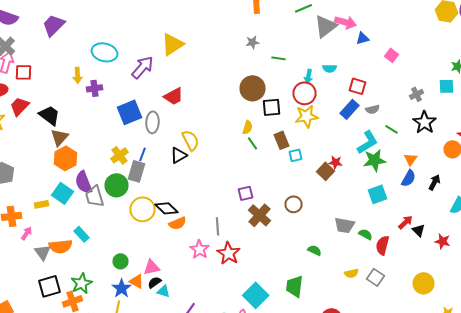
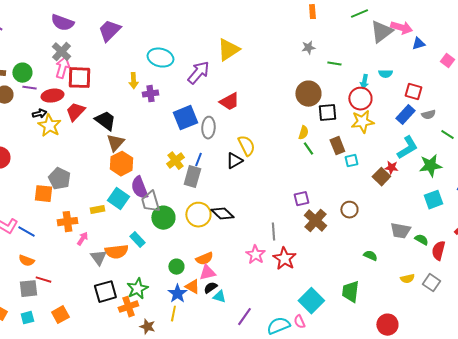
red square: (24, 72) -> (79, 78), size x1.4
cyan L-shape: (368, 142) -> (407, 148), moved
green circle: (116, 185) -> (163, 218), moved
orange semicircle: (178, 223) -> (204, 259), moved

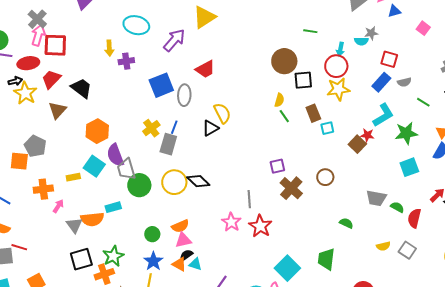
gray star: (308, 48) -> (371, 33), moved
brown triangle: (115, 143) -> (57, 110), moved
cyan rectangle: (137, 240) -> (113, 207), turned -63
orange triangle: (192, 287) -> (179, 264), moved

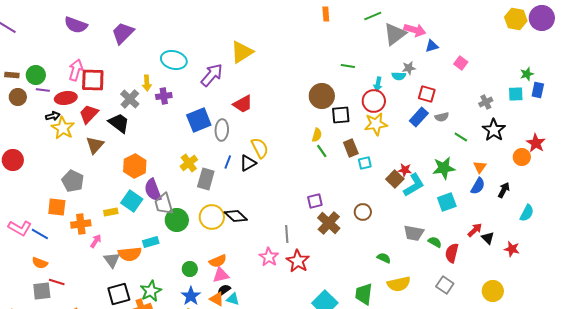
gray cross: (37, 19) -> (130, 99), moved
cyan L-shape: (383, 115) -> (414, 185), moved
blue line: (174, 127) -> (228, 162), moved
orange square: (19, 161) -> (57, 207), moved
yellow semicircle: (383, 246) -> (399, 284), moved, size x1.6

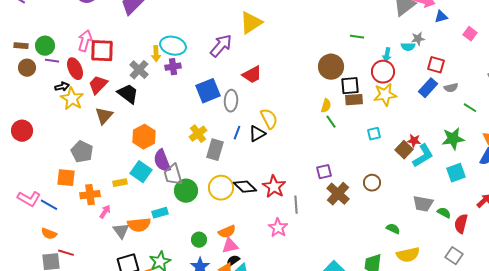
cyan ellipse: (174, 60) -> (173, 46), moved
red ellipse: (66, 98) -> (75, 69), turned 75
brown rectangle: (351, 148) -> (354, 100), moved, turned -72
red star: (298, 261) -> (274, 187), moved

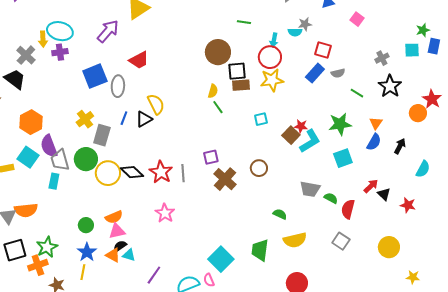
green circle: (186, 191) -> (86, 159), moved
gray line: (296, 205) -> (183, 173), moved
cyan rectangle: (160, 213) -> (54, 181), moved, turned -63

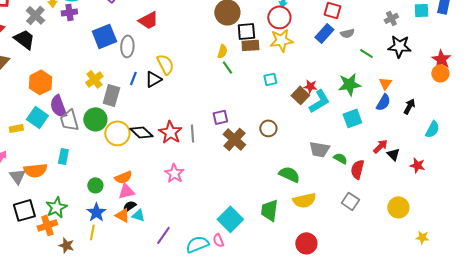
black star: (390, 86) -> (399, 46), turned -30
orange circle: (418, 113) -> (440, 73), moved
cyan rectangle: (54, 181) -> (63, 156), moved
green semicircle: (280, 214) -> (289, 174), size x1.5

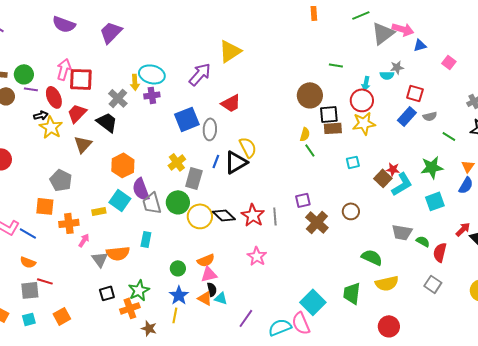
black triangle: (153, 79) -> (236, 162), size x1.4
black semicircle: (129, 206) -> (212, 289), turned 112
black square: (24, 210) -> (107, 293), size x0.7
pink semicircle: (218, 240) -> (301, 323), size x1.6

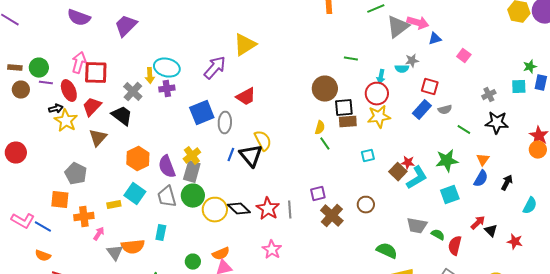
black triangle: (236, 162) -> (251, 156), turned -40
gray rectangle: (194, 178) -> (192, 172), moved
purple semicircle: (141, 189) -> (167, 167), moved

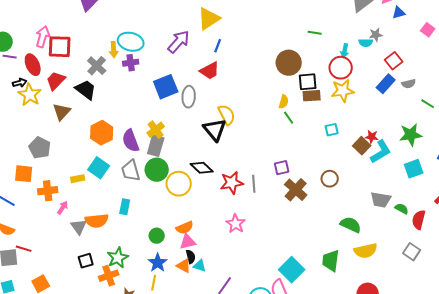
red square: (430, 87) -> (394, 61), turned 36
blue line: (231, 155) -> (218, 46), moved
black diamond: (239, 209) -> (202, 168), moved
red star: (268, 209) -> (232, 183), turned 30

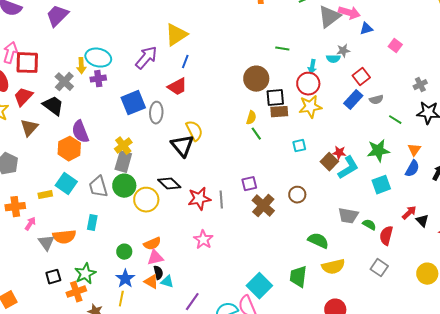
purple semicircle: (131, 141) -> (80, 132), moved

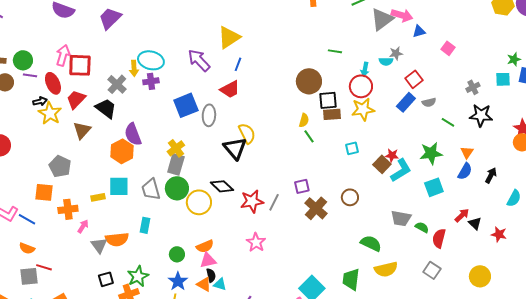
purple arrow: (146, 58) -> (199, 60), turned -85
cyan square: (66, 184) -> (119, 186), turned -35
gray line: (221, 200) -> (274, 202), turned 30

